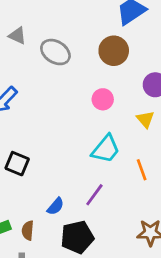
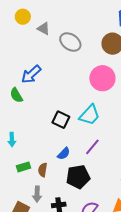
pink circle: (103, 99) -> (102, 78), size x1.6
cyan trapezoid: (106, 149) -> (90, 115), moved
black square: (17, 164) -> (61, 120), moved

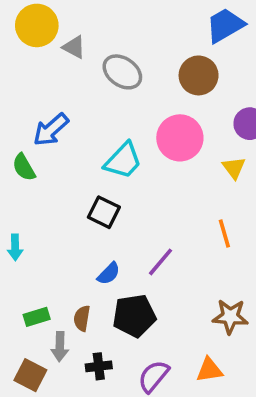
yellow circle: (23, 17) -> (37, 25), size x1.5
cyan trapezoid: (90, 115) -> (123, 161), moved
green rectangle: (23, 167) -> (37, 317), moved
brown semicircle: (43, 170) -> (82, 318), moved

